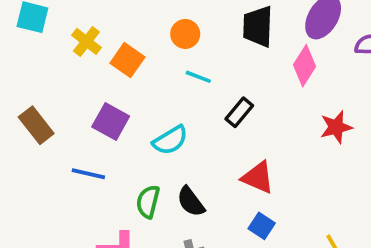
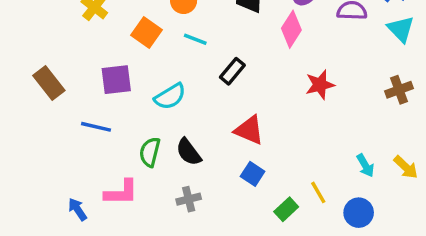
orange square: (127, 60) -> (147, 33), moved
purple square: (111, 122) -> (116, 80), turned -36

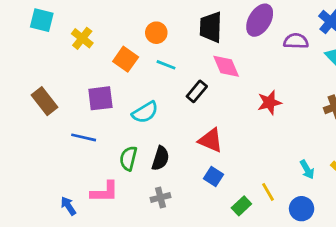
pink diamond: (291, 29) -> (226, 66), moved, turned -56
black semicircle: (189, 152) -> (160, 158), turned -125

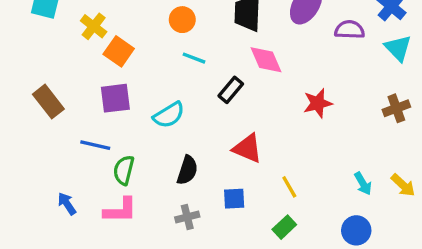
orange square: (126, 59) -> (119, 51), moved
green semicircle: (128, 158) -> (124, 170), moved
blue square: (214, 177) -> (234, 199), moved, turned -36
yellow line: (268, 192) -> (289, 187), moved
blue arrow: (68, 206) -> (67, 204), moved

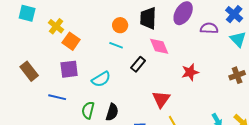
orange circle: (182, 20) -> (120, 25), moved
red triangle: (248, 148) -> (161, 99), moved, turned 42
green semicircle: (124, 170) -> (88, 110), moved

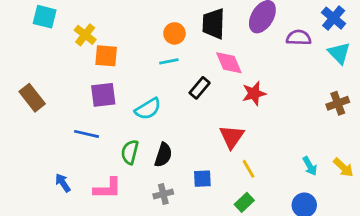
orange square: (71, 41) -> (106, 56), turned -30
cyan line: (116, 45) -> (169, 61), turned -32
brown rectangle: (29, 71) -> (32, 98), moved
red star: (190, 72) -> (254, 93), moved

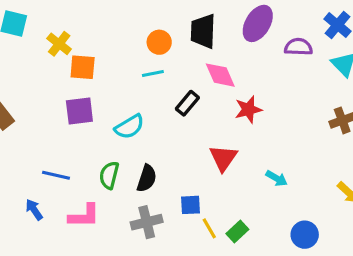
blue line: (87, 134) -> (56, 175), moved
cyan arrow: (310, 166) -> (277, 178), moved, turned -30
yellow line: (248, 169) -> (209, 228), moved
gray cross: (163, 194) -> (147, 222), size x1.4

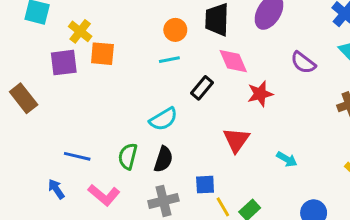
purple semicircle: (298, 47) -> (303, 63), moved, turned -145
purple square: (79, 111) -> (64, 63), moved
cyan semicircle: (129, 127) -> (163, 119), moved
pink L-shape: (84, 216) -> (104, 195), turned 40

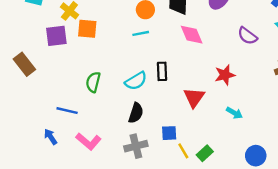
black rectangle: (202, 88) -> (162, 71), moved, turned -42
red star: (260, 94) -> (225, 75), moved
green semicircle: (128, 156) -> (93, 82), moved

